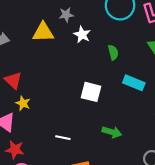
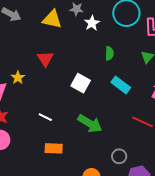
white star: (82, 35) -> (92, 23), moved
red triangle: (13, 80) -> (45, 59), moved
green arrow: (112, 132) -> (90, 124), size x1.4

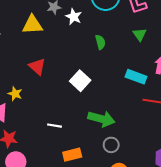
white square: (81, 83) -> (80, 81), turned 30
cyan rectangle: (121, 85) -> (136, 77), moved
gray circle: (119, 156) -> (111, 145), moved

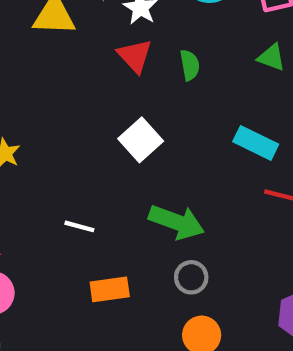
green triangle: (140, 34) -> (271, 57), turned -40
red triangle: (37, 67) -> (135, 56), moved

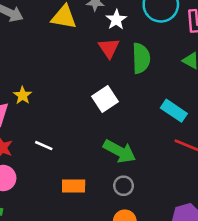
green semicircle: (190, 65) -> (141, 58), size x1.6
white line: (79, 226) -> (44, 146), moved

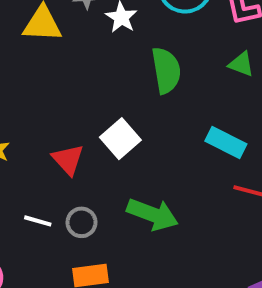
red triangle: (109, 48) -> (68, 160), moved
gray circle: (124, 186) -> (81, 222), moved

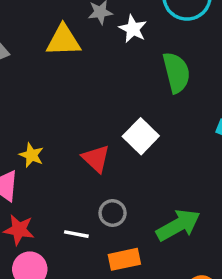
green arrow: (153, 214) -> (178, 225), moved, turned -45
white line: (38, 221) -> (76, 234), moved

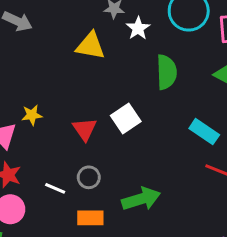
yellow triangle: (63, 40) -> (91, 46), moved
yellow star: (32, 155) -> (32, 115), turned 30

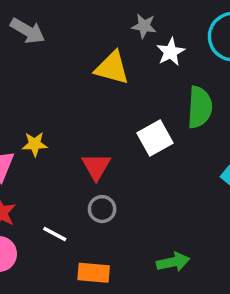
white square: (126, 119) -> (155, 138), moved
gray circle: (89, 177) -> (102, 209), moved
green arrow: (141, 199) -> (173, 262), moved, size x0.7

